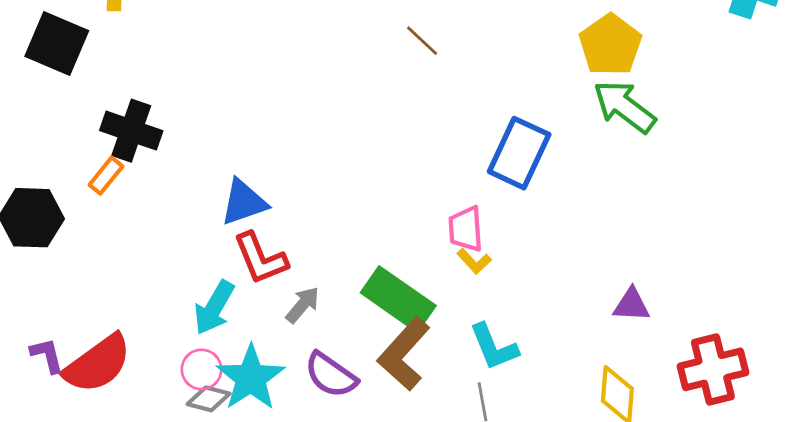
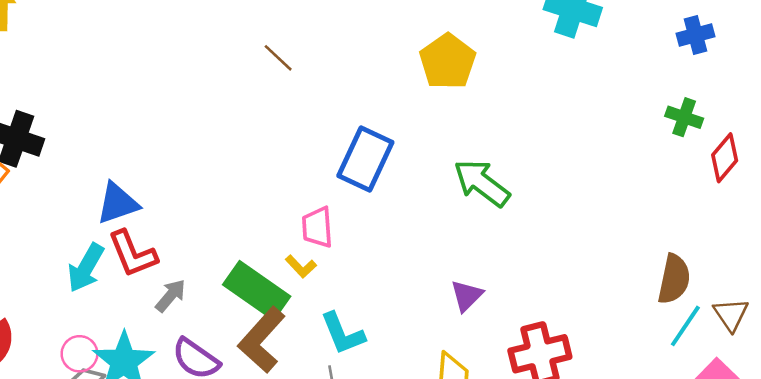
green arrow: (624, 107) -> (482, 183), moved
yellow L-shape: (474, 261) -> (301, 266), moved
purple triangle: (631, 305) -> (467, 296), turned -48
cyan arrow: (214, 308) -> (86, 268), moved

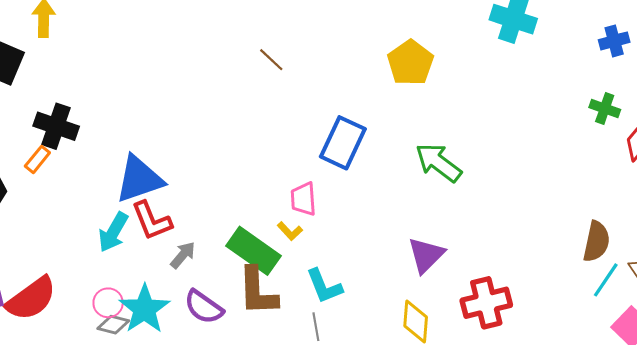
blue triangle: (117, 203) -> (139, 179), size x1.4
purple triangle: (467, 296) -> (426, 255), size x1.4
brown L-shape: (262, 340) -> (258, 291), turned -44

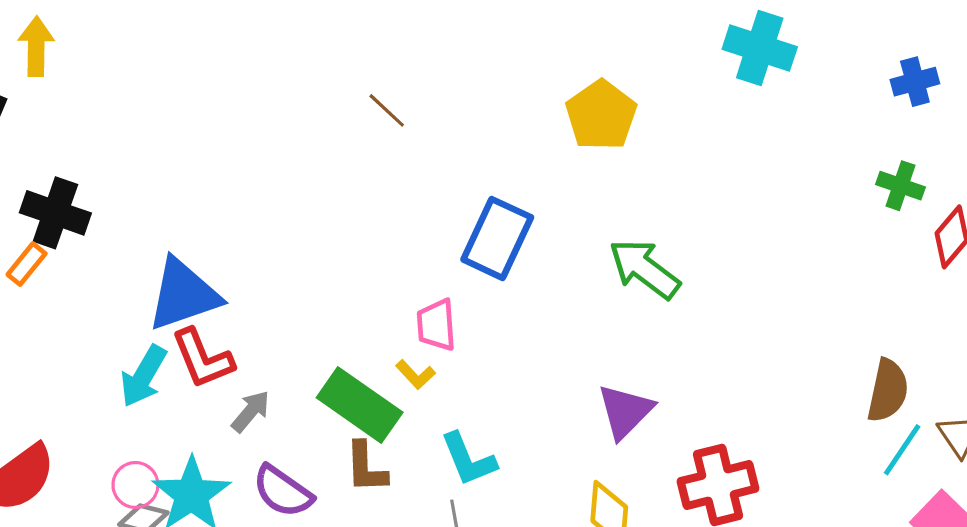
brown L-shape: (258, 291) -> (366, 467), size x0.7

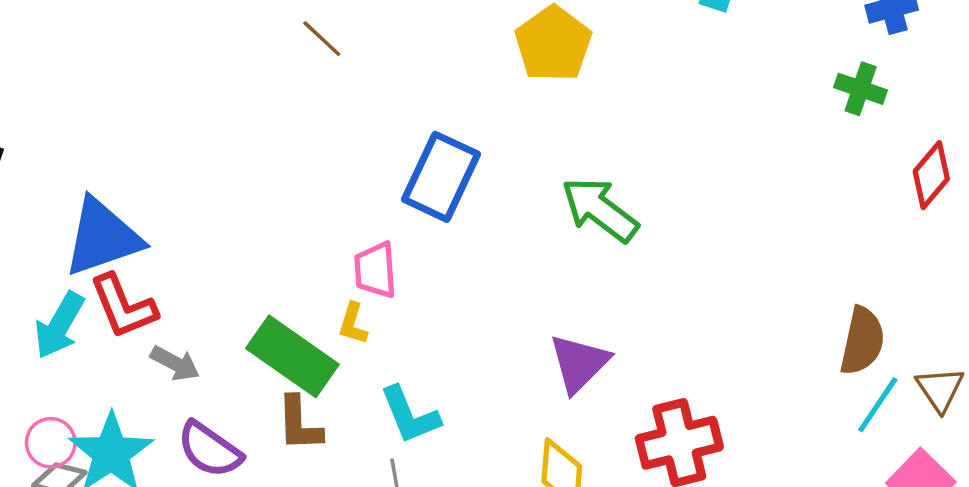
green cross: (901, 186) -> (861, 89), moved
yellow L-shape: (416, 375) -> (353, 324), turned 60
gray arrow: (251, 411) -> (175, 363), turned 78

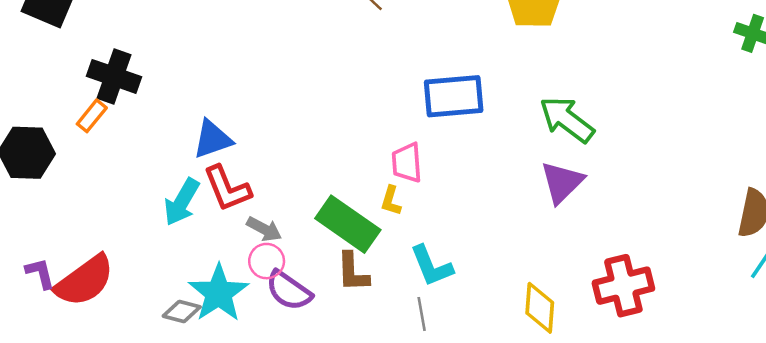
blue rectangle: (441, 177) -> (454, 96), turned 60
blue triangle: (103, 237) -> (212, 139), size x0.7
purple triangle: (579, 363) -> (562, 182), moved
pink circle: (51, 443) -> (267, 261), moved

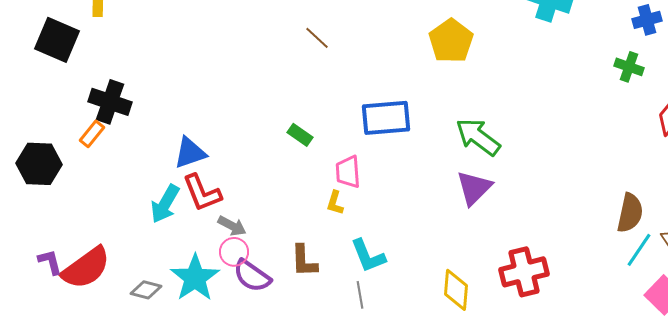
green rectangle: (348, 224) -> (300, 135), moved, size x0.5
gray diamond: (182, 312) -> (146, 290), moved

